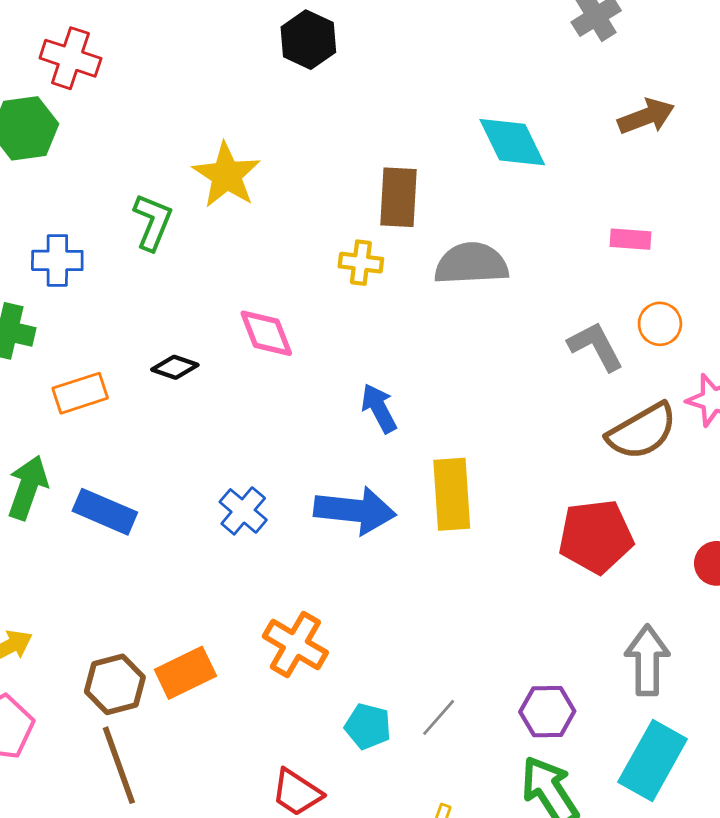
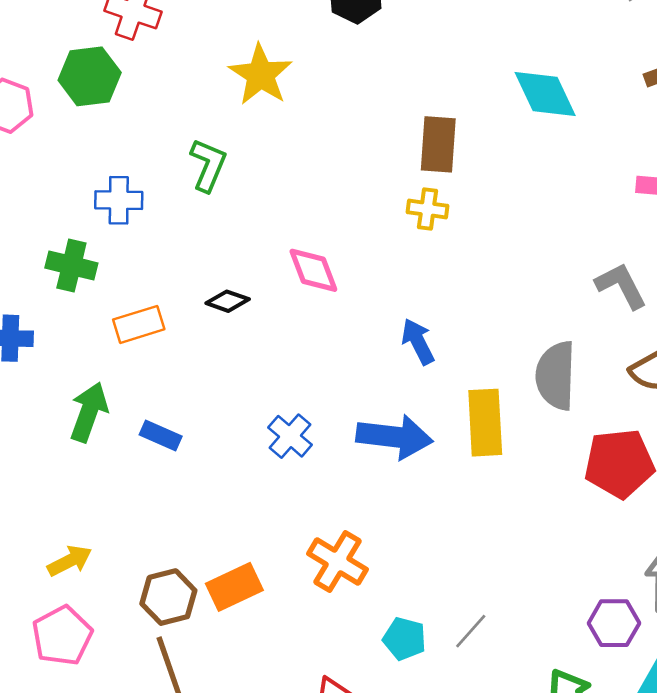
yellow star: (226, 175) -> (261, 75), moved
yellow cross: (361, 263) -> (428, 209), moved
gray semicircle: (471, 264) -> (556, 376), moved, turned -86
blue rectangle: (105, 512) -> (161, 436), size x0.7
purple hexagon: (547, 712) -> (614, 623), moved

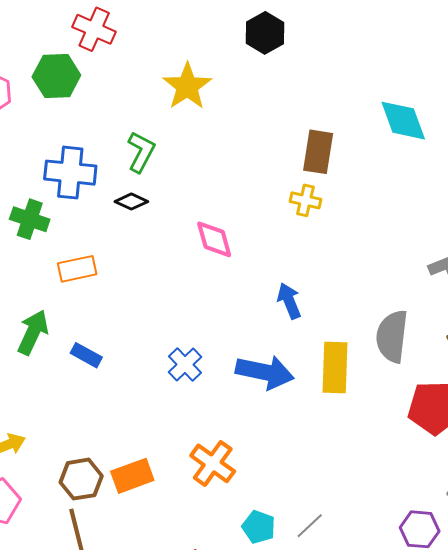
blue cross: (119, 200) -> (70, 173), size x1.4
black diamond: (228, 301) -> (131, 202), moved

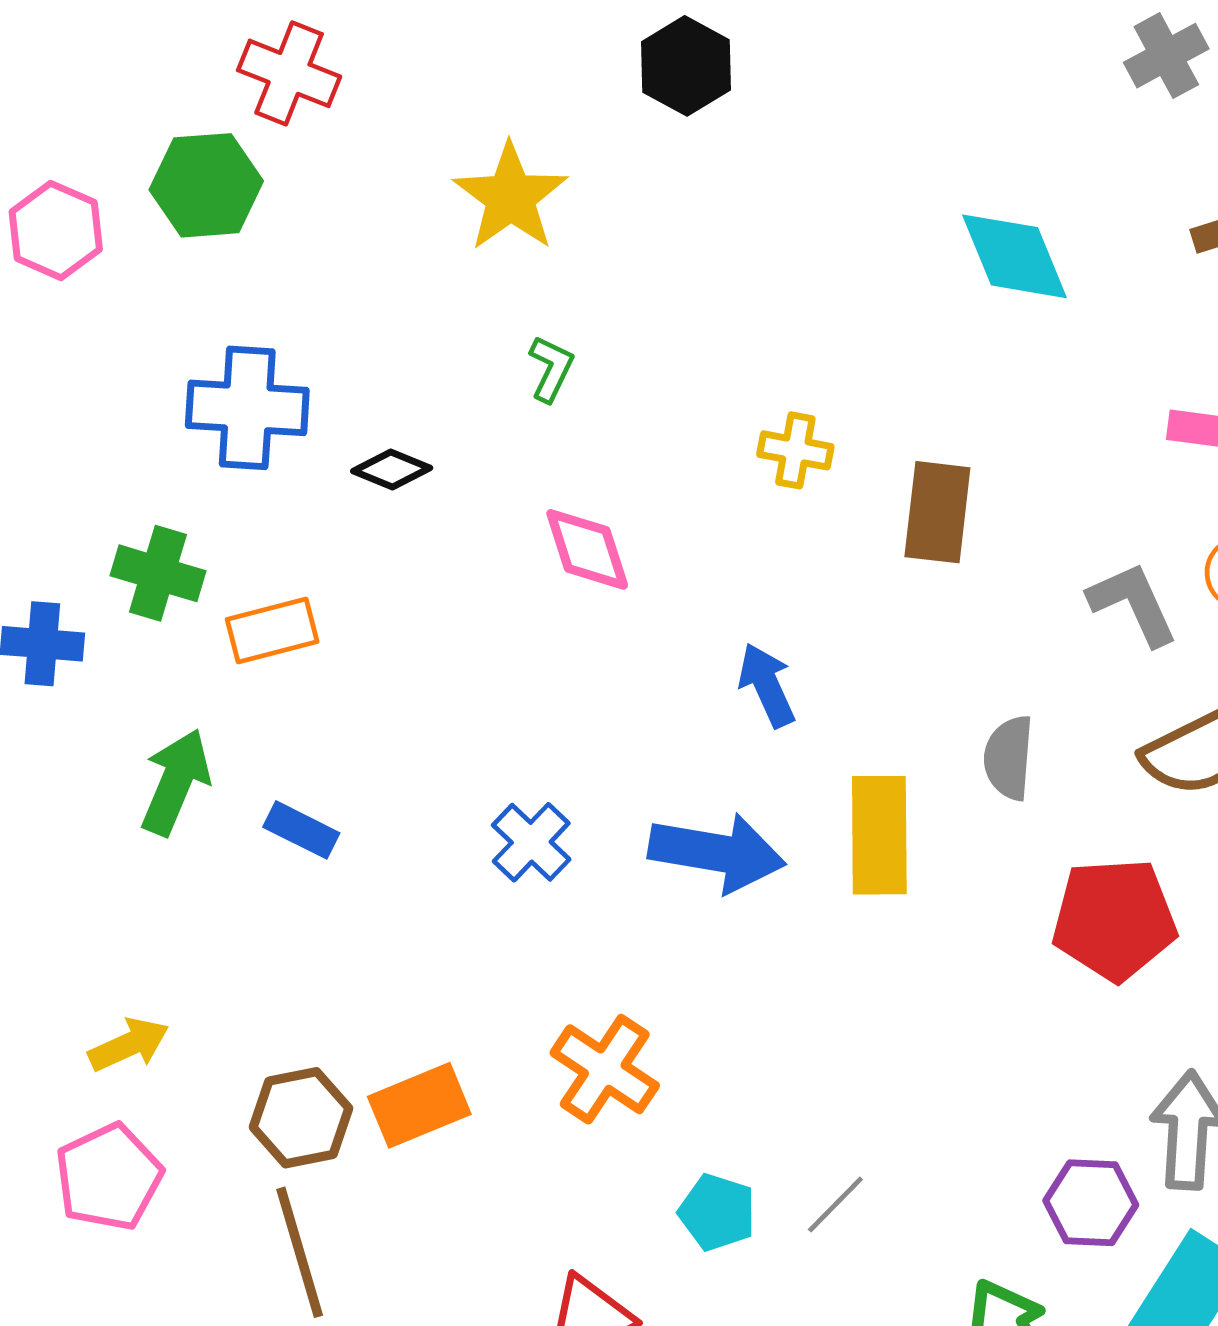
green L-shape: (141, 152) -> (551, 369), moved, size x0.7
brown rectangle: (318, 152) -> (937, 512), moved
green cross: (30, 219) -> (158, 573), moved
gray semicircle: (392, 336) -> (1009, 758), size x0.7

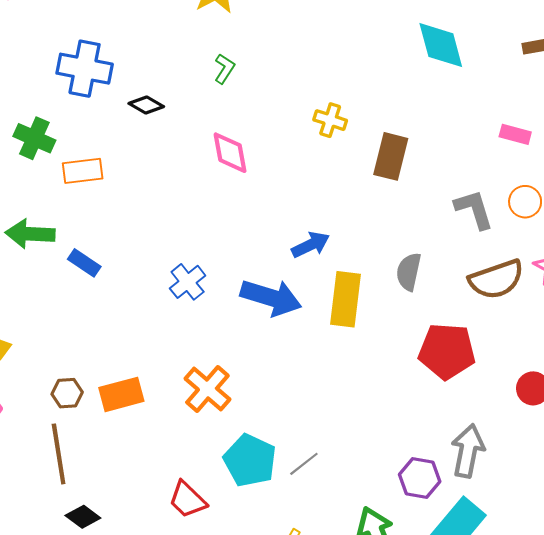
blue arrow: (767, 685) -> (311, 245), moved, turned 81
green arrow: (176, 782) -> (30, 234), turned -117
brown hexagon: (301, 1118) -> (67, 393), size x0.7
cyan pentagon: (717, 1212) -> (250, 460), size x1.5

